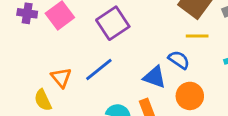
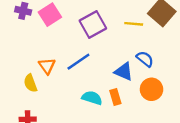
yellow line: (197, 36) -> (134, 24), moved

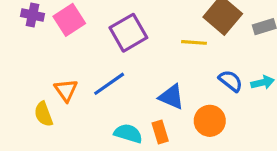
yellow line: (134, 24) -> (194, 42), moved
blue semicircle: (145, 59) -> (231, 81), moved

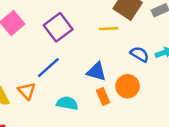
orange triangle: (66, 90) -> (27, 91), moved
orange rectangle: (160, 132) -> (103, 96), moved

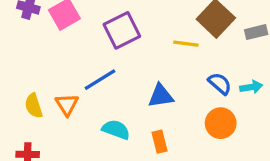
blue triangle: (96, 72) -> (161, 96), turned -35
orange circle: (128, 86) -> (221, 123), moved
orange rectangle: (103, 96) -> (160, 142), moved

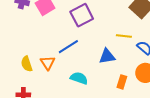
yellow line: (186, 44) -> (124, 36), moved
orange rectangle: (160, 142) -> (122, 82), moved, turned 32

